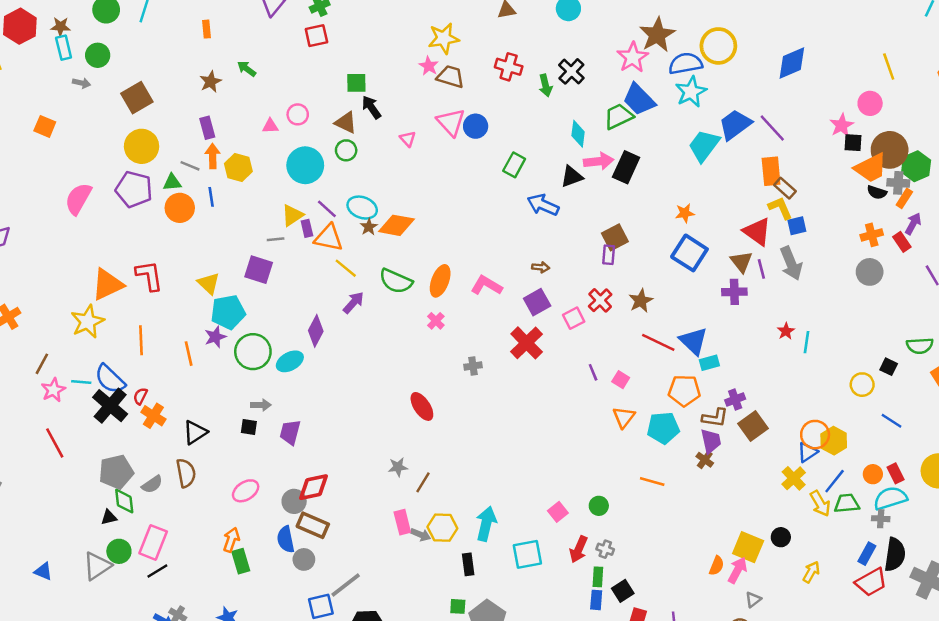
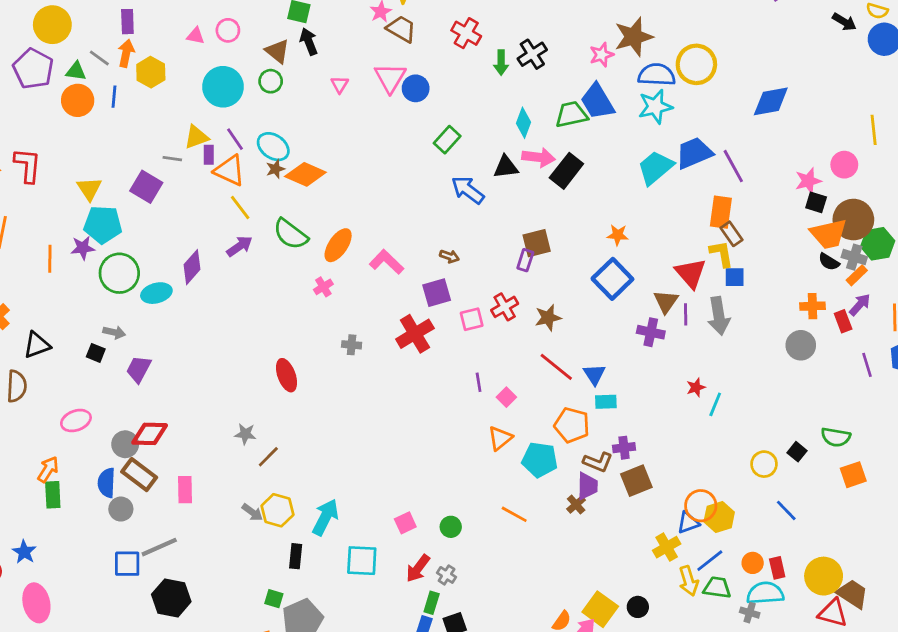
pink star: (633, 57) -> (602, 55), size x0.7
blue triangle: (694, 341) -> (594, 374), size x0.7
pink rectangle: (402, 522) -> (185, 490), moved

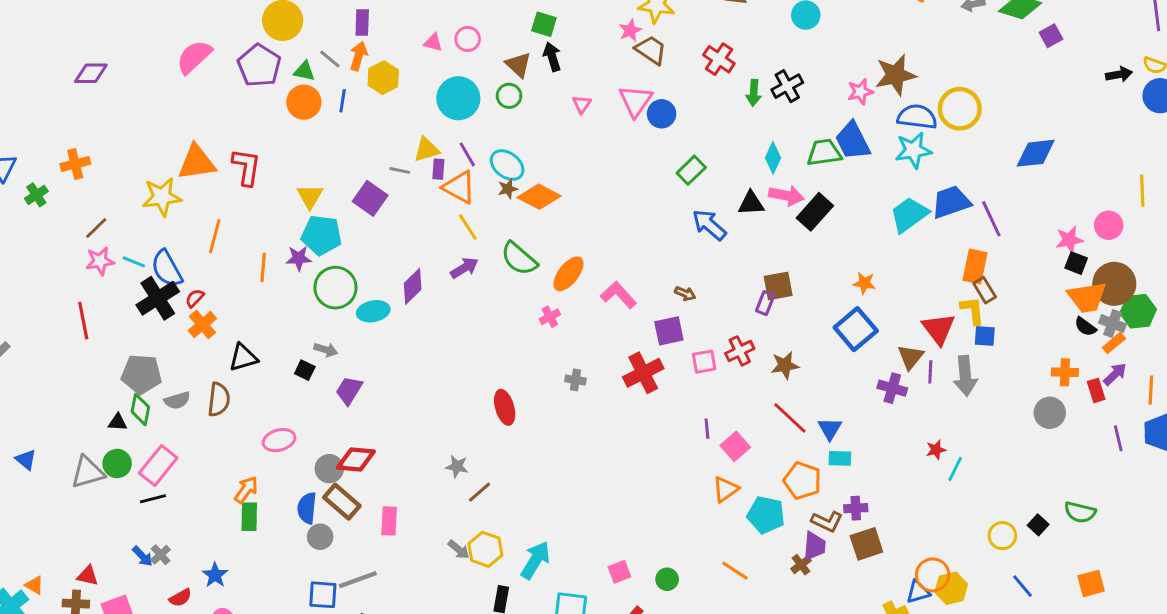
black arrow: (844, 22) -> (1119, 74), turned -45
pink square: (506, 397) -> (735, 446), size x1.4
orange square: (853, 475) -> (1091, 583), moved

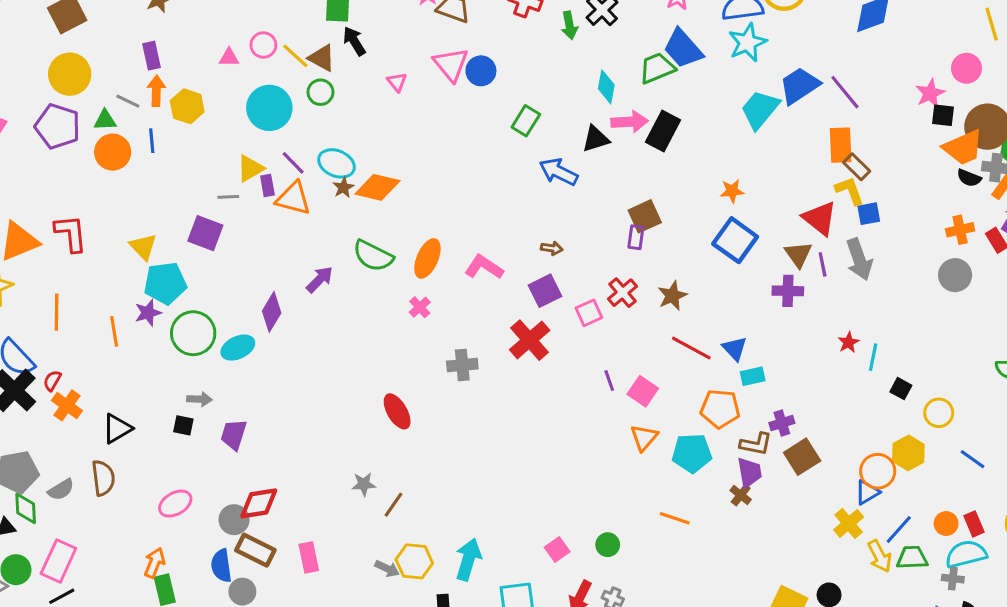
yellow line: (468, 227) -> (295, 56), moved
gray cross: (575, 380) -> (462, 365), size x1.4
black square: (1038, 525) -> (901, 389), moved
yellow hexagon: (951, 588) -> (908, 453), moved

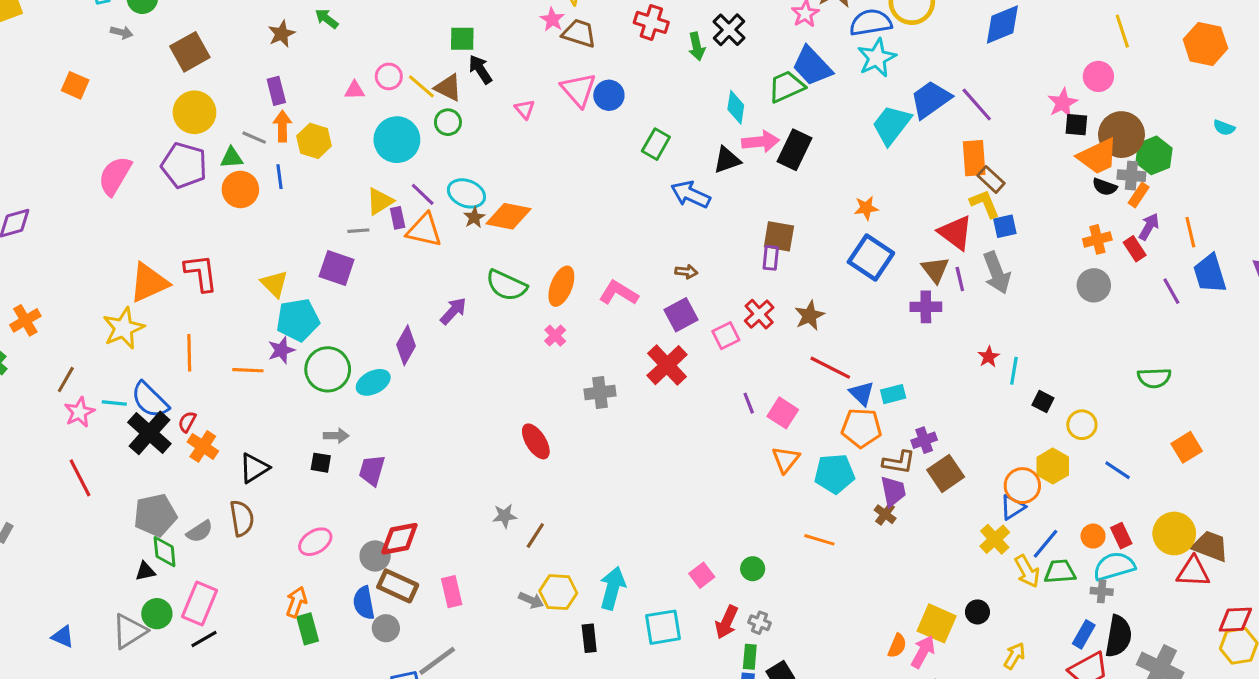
brown square: (645, 216) -> (779, 236), turned 36
orange line: (114, 331) -> (248, 370), turned -76
blue triangle: (735, 349) -> (862, 393), moved

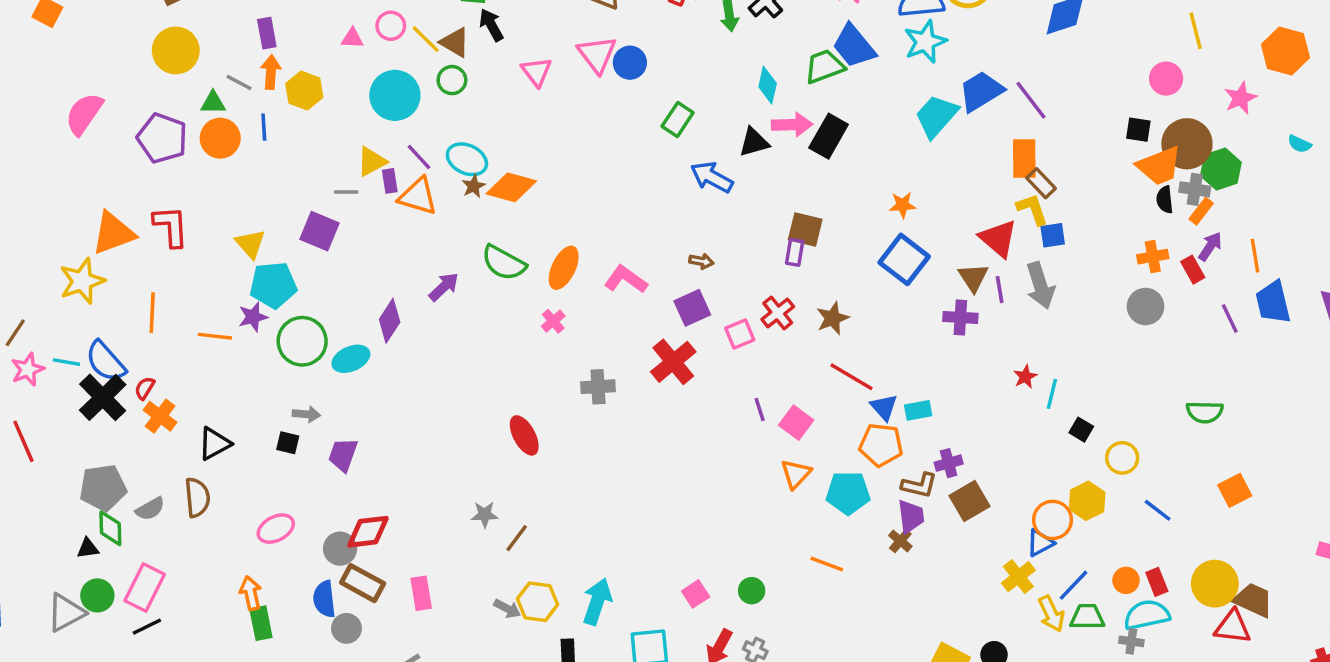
pink star: (1063, 103) -> (1241, 98), moved
pink triangle: (525, 109) -> (537, 72), size x1.4
purple pentagon: (184, 165) -> (162, 138), moved
black semicircle: (1105, 187) -> (1165, 200), turned 60
orange arrow: (296, 602) -> (251, 593), turned -36

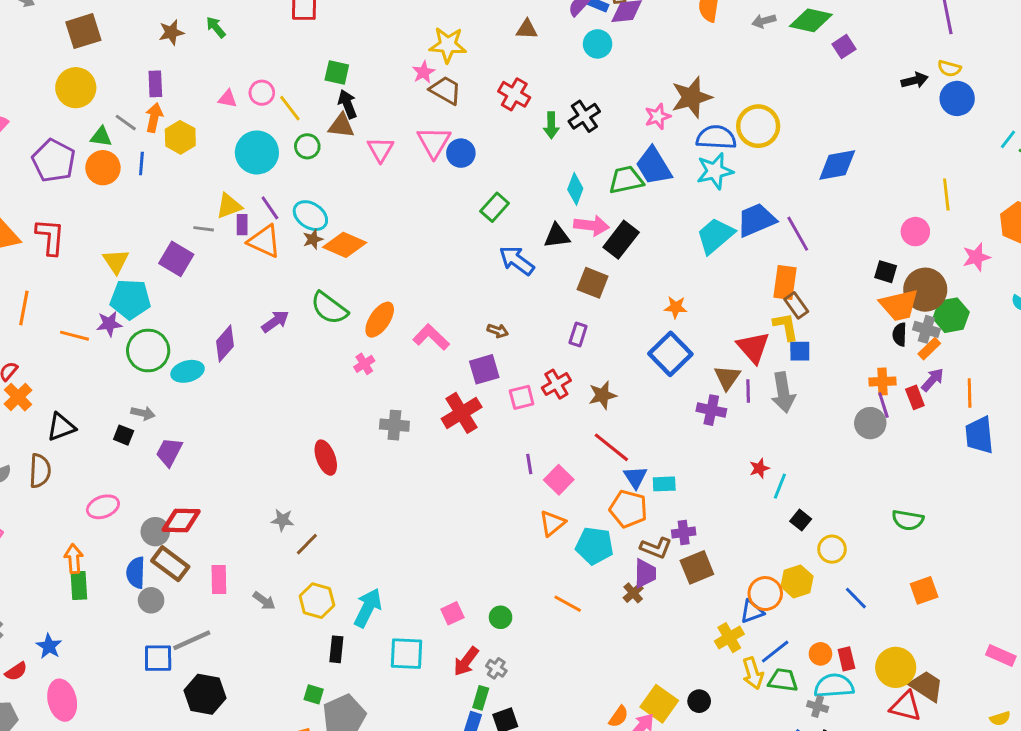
brown triangle: (455, 42) -> (341, 126), moved, turned -32
brown square: (805, 230) -> (593, 283), moved
purple line: (1230, 319) -> (883, 405), moved
gray arrow: (507, 609) -> (264, 601), moved

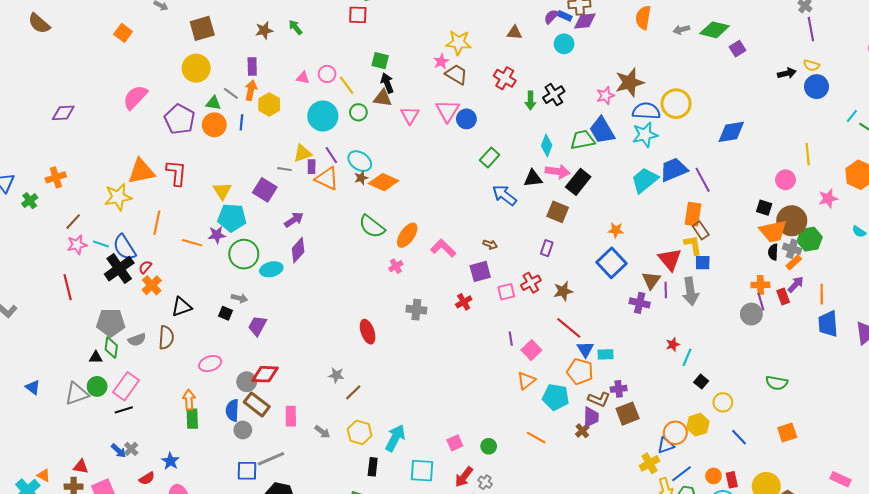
purple arrow: (275, 321) -> (294, 220), moved
red cross: (462, 413) -> (464, 302), size x0.6

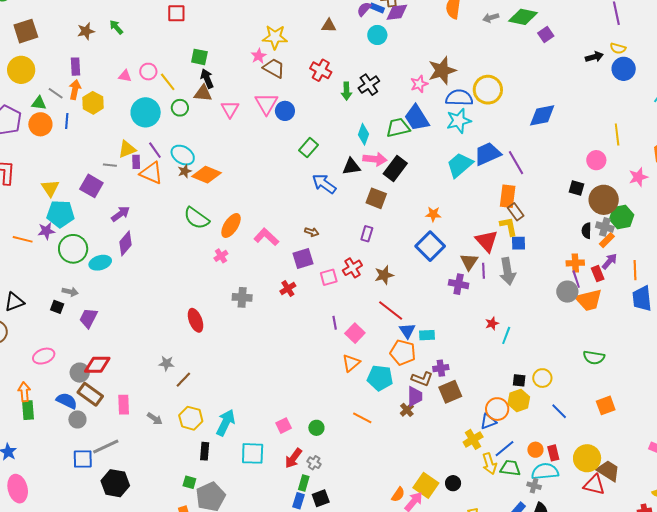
orange trapezoid: (773, 231) -> (589, 300), moved
black square: (701, 382) -> (519, 380), moved, turned -32
blue semicircle: (232, 410) -> (67, 401), turned 115

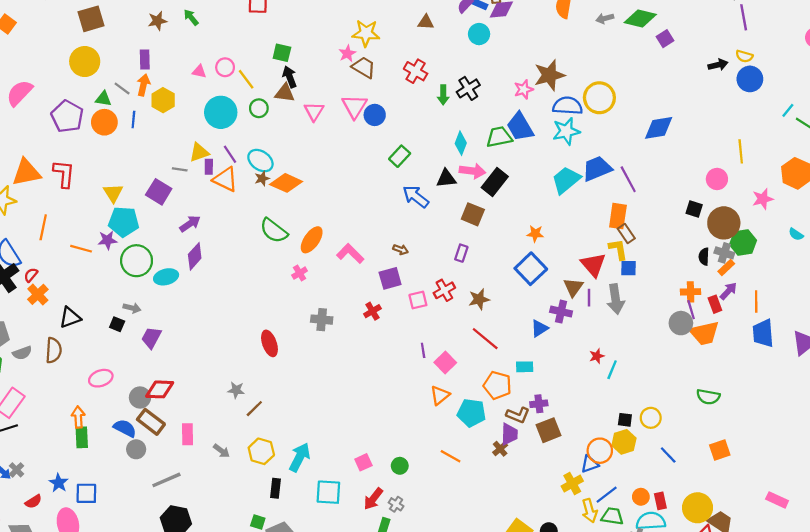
blue triangle: (407, 331) -> (539, 328), moved, turned 30
blue square: (83, 459) -> (86, 493), moved

